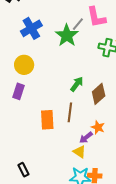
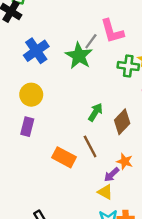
brown line: (70, 112) -> (90, 146), turned -30
orange rectangle: (47, 120) -> (64, 157), turned -54

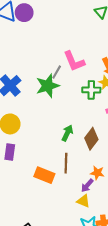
green star: (79, 56) -> (48, 86), turned 30
brown line: (90, 146) -> (66, 163), turned 36

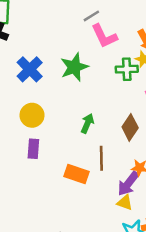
gray line: (57, 72) -> (91, 16), moved, turned 32
green arrow: (67, 133) -> (87, 123), moved
purple arrow: (87, 185) -> (128, 184), size x1.5

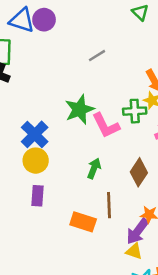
pink L-shape: (104, 36) -> (106, 125), moved
blue cross: (30, 69) -> (35, 134), moved

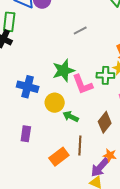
blue cross: (35, 134) -> (28, 87), turned -35
yellow circle: (36, 161) -> (55, 103), moved
green arrow: (94, 168) -> (71, 117), turned -91
orange rectangle: (83, 222) -> (59, 157), turned -60

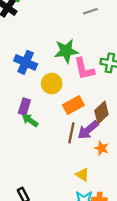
green arrow: (71, 117) -> (30, 120), moved
purple rectangle: (26, 134) -> (24, 107), moved
orange rectangle: (59, 157) -> (73, 105), moved
purple arrow: (100, 167) -> (88, 130), moved

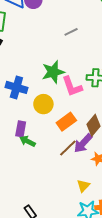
brown line: (71, 133) -> (68, 148), turned 42
yellow triangle: (83, 175) -> (83, 186), turned 48

